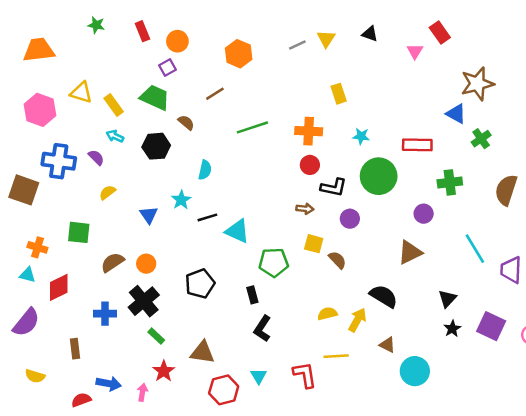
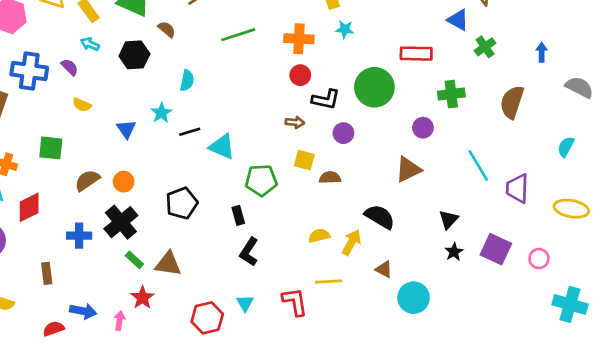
cyan star: (361, 136) -> (345, 29), moved
yellow semicircle: (107, 192) -> (82, 105), turned -119
brown semicircle: (337, 260) -> (330, 178), turned -48
brown triangle: (202, 352) -> (168, 264), moved

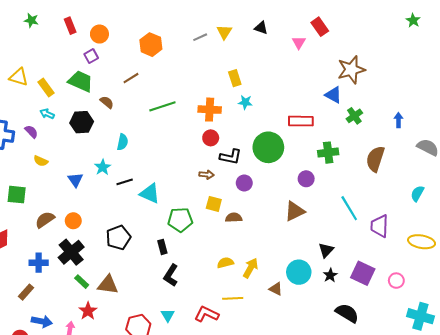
black semicircle: (380, 217) -> (347, 313), moved
brown rectangle: (47, 273) -> (26, 292), moved, turned 49
cyan circle: (414, 298) -> (299, 272), moved
red L-shape: (295, 302) -> (206, 314), turned -55

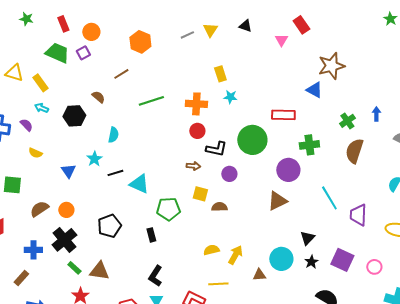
green trapezoid: (81, 81) -> (57, 53), moved
green cross: (354, 116) -> (347, 121), moved
purple circle: (306, 179) -> (288, 170), size x1.5
black L-shape: (171, 275) -> (155, 276), moved
brown triangle: (276, 289) -> (259, 275), turned -32

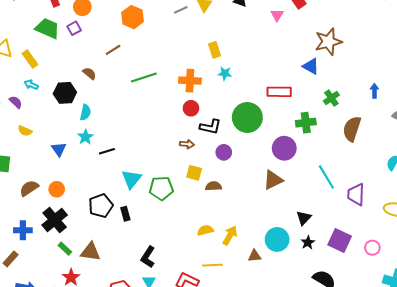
green cross: (347, 121) -> (331, 98), moved
cyan semicircle: (113, 135) -> (85, 112), moved
cyan triangle: (139, 184) -> (132, 179), moved, turned 45
black rectangle: (151, 235) -> (125, 214), moved

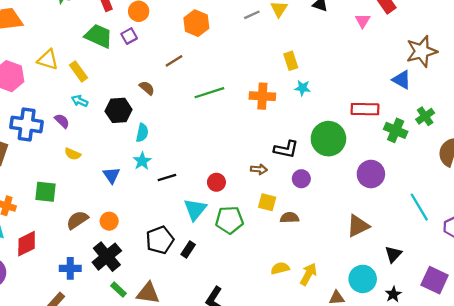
red circle: (191, 108) -> (216, 182), moved
green cross: (306, 123) -> (396, 130), moved, turned 30
brown triangle: (273, 180) -> (358, 226), moved
black rectangle: (125, 214) -> (188, 249), turned 48
black star: (308, 243) -> (393, 294), moved

